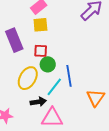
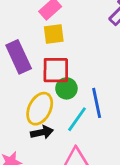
red square: (41, 51) -> (56, 70), size x1.5
black arrow: (38, 102) -> (42, 132), moved

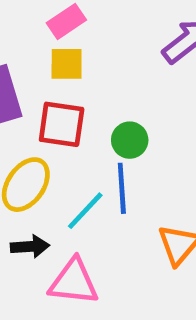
green circle: (66, 88) -> (130, 140), moved
black arrow: (42, 132) -> (30, 247), moved

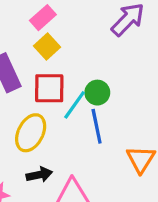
yellow square: (67, 64) -> (47, 46), turned -35
cyan line: (85, 211) -> (75, 105), moved

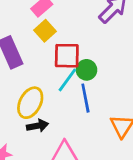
red square: (49, 88) -> (67, 56), moved
black arrow: (39, 175) -> (37, 126), moved

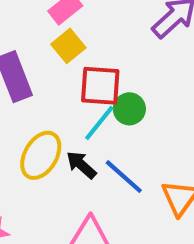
blue line: (85, 98) -> (124, 177), moved, turned -40
black arrow: (37, 126) -> (81, 165), moved, turned -130

